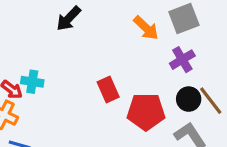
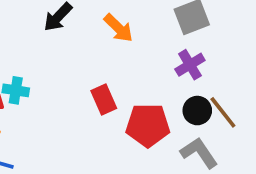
orange arrow: (146, 28) -> (118, 28), moved

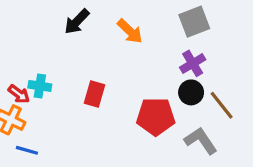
red rectangle: (104, 100) -> (95, 94), moved, turned 40
black circle: (197, 111) -> (191, 92), moved

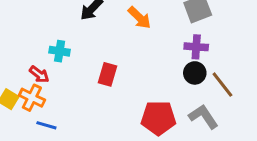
purple cross: (193, 63) -> (196, 47), turned 35
cyan cross: (40, 86) -> (60, 51), moved
red pentagon: (156, 117) -> (158, 118), moved

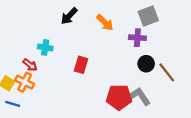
purple cross: (196, 47) -> (137, 38), moved
gray L-shape: (203, 117) -> (140, 96), moved
blue line: (46, 125) -> (13, 104), moved

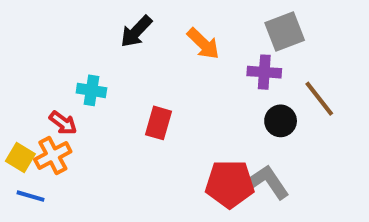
brown line: (167, 72) -> (319, 99), moved
orange cross: (25, 82) -> (53, 155), turned 36

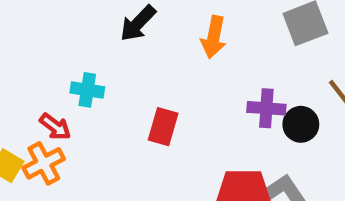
orange arrow: (203, 44) -> (214, 37), turned 57
purple cross: (264, 72) -> (266, 108), moved

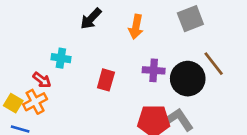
purple cross: (266, 108) -> (154, 70), moved
black circle: (301, 124) -> (188, 79), size x1.6

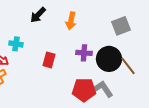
gray square: (190, 19) -> (121, 26), moved
brown line: (214, 64) -> (128, 66), moved

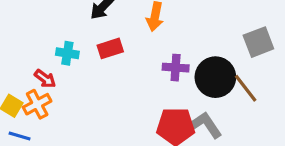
gray square: (121, 26) -> (258, 42), moved
red rectangle: (49, 60) -> (110, 48), moved, turned 56

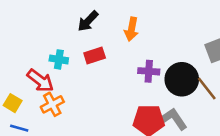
red arrow: (45, 79) -> (40, 81), size x1.5
orange cross: (37, 104) -> (52, 104), moved

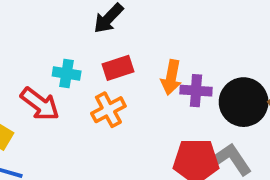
orange arrow: (132, 29) -> (171, 77), moved
orange cross: (52, 104) -> (108, 110), moved

